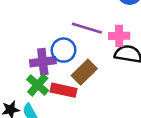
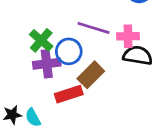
green cross: (38, 85) -> (41, 40), moved
red rectangle: (64, 90) -> (69, 94), turned -30

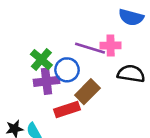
pink cross: (128, 36) -> (111, 45), moved

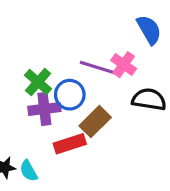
blue semicircle: (131, 17) -> (149, 30), turned -135
pink cross: (111, 45) -> (124, 65), turned 36

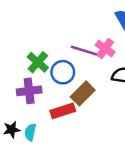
purple cross: (44, 109) -> (29, 91), moved
cyan semicircle: (29, 171) -> (30, 132), turned 42

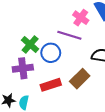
pink cross: (105, 49) -> (81, 18), moved
brown rectangle: (83, 93) -> (80, 79), moved

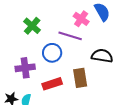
green cross: (30, 45) -> (32, 26), moved
brown rectangle: (80, 79) -> (80, 78), turned -54

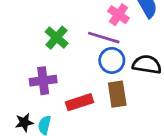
green cross: (32, 26) -> (57, 38), moved
blue circle: (52, 53) -> (112, 60), moved

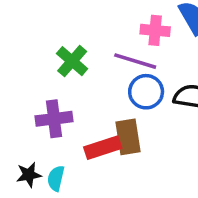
pink cross: (119, 15) -> (155, 30), turned -30
brown rectangle: (117, 94) -> (128, 137), moved

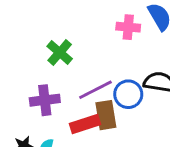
purple line: (135, 61) -> (95, 90), moved, turned -44
blue circle: (146, 92) -> (128, 94), moved

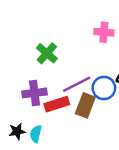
brown rectangle: (106, 115) -> (85, 105), turned 30
red rectangle: (85, 124) -> (57, 104), moved

